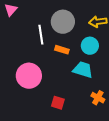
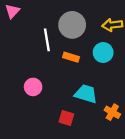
cyan trapezoid: (83, 70) -> (86, 94), moved
pink circle: (29, 76) -> (33, 87), size x0.6

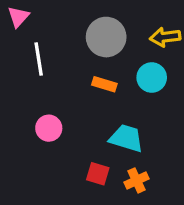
white line: (47, 40) -> (39, 59), moved
orange cross: (112, 112) -> (136, 180), moved, turned 35

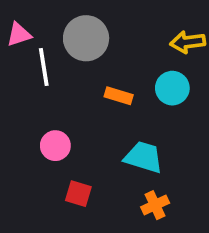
pink triangle: (18, 17) -> (19, 34), moved, turned 30
gray circle: (106, 37) -> (86, 38), moved
red square: (98, 174) -> (78, 194), moved

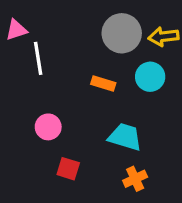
gray circle: (86, 38) -> (122, 33), moved

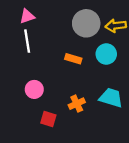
pink triangle: (16, 30) -> (27, 16), moved
cyan trapezoid: (125, 137) -> (111, 98), moved
orange cross: (135, 179) -> (77, 104), moved

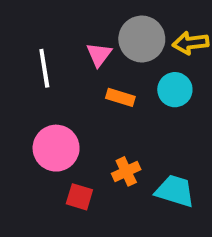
pink triangle: (27, 16) -> (99, 55), moved, turned -35
pink circle: (34, 89) -> (56, 148), size x1.5
cyan trapezoid: (111, 98) -> (175, 191), moved

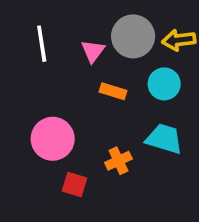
white line: (44, 68) -> (42, 44), moved
cyan trapezoid: (175, 191) -> (164, 139), moved

